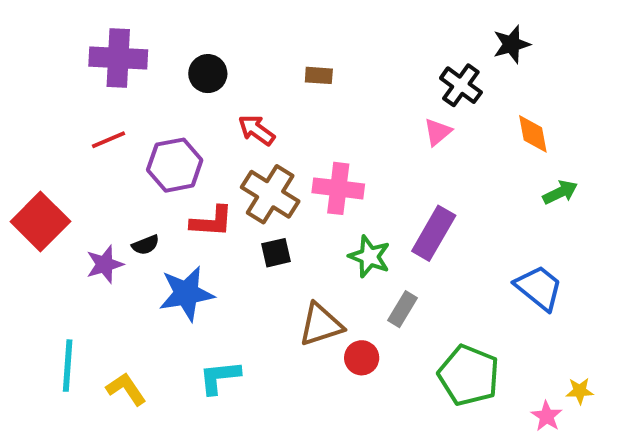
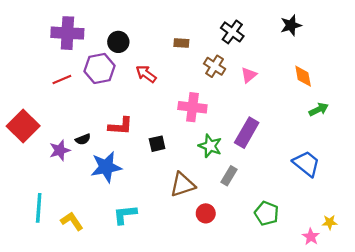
black cross: (461, 85) -> (232, 32), moved
purple hexagon: (175, 165) -> (99, 68), moved
brown cross: (270, 194) -> (215, 66), moved, size x0.7
red circle: (362, 358) -> (206, 213), moved
green pentagon: (469, 375) -> (267, 213), size x0.7

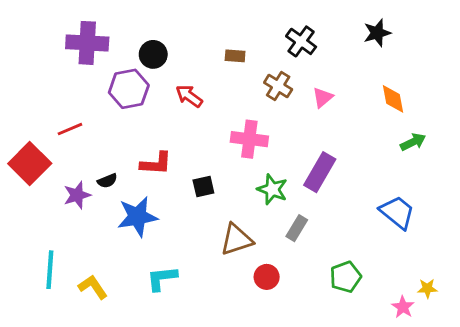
red line: (62, 80) -> (70, 129), moved
green pentagon: (267, 213) -> (346, 277), turned 30

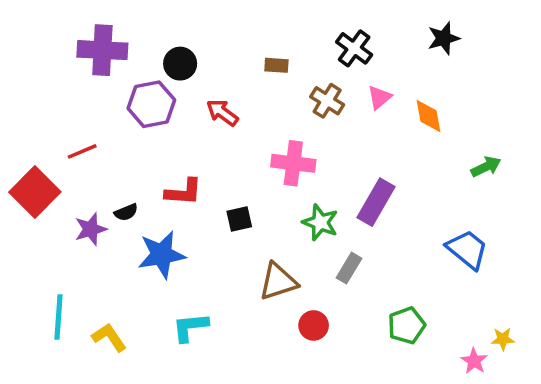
pink triangle: (323, 97) -> (379, 97), moved
orange diamond: (393, 99) -> (428, 116), moved

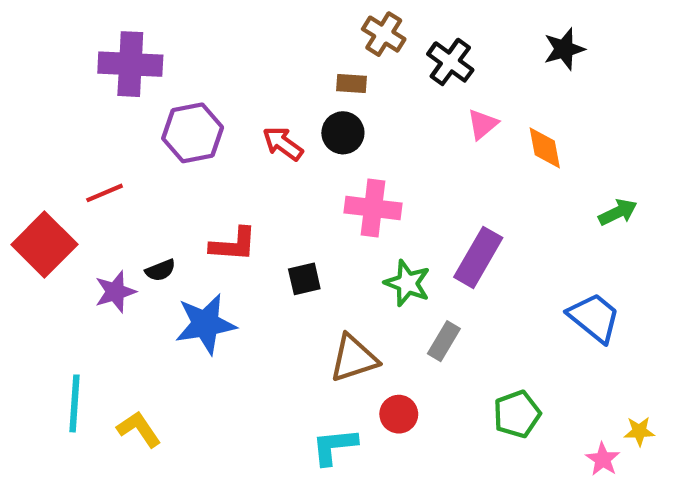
black circle: (180, 64) -> (343, 133), moved
brown cross: (327, 101) -> (384, 34), moved
cyan L-shape: (190, 327) -> (334, 446), moved

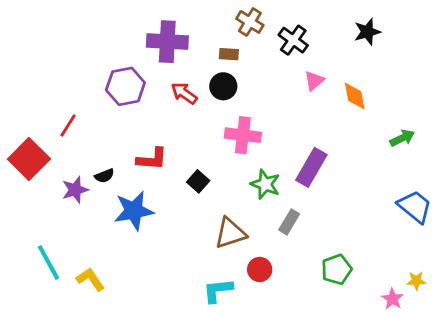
purple cross: (130, 64) -> (167, 42), moved
red line: (105, 193) -> (68, 125), turned -35
black square: (304, 279) -> (198, 181), turned -35
blue trapezoid: (594, 318) -> (415, 207), moved
cyan line: (74, 403) -> (48, 262), turned -33

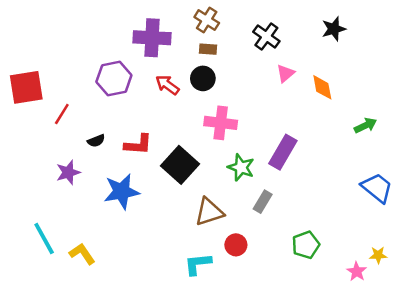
brown cross: (250, 22) -> (207, 20), moved
red square: (29, 159) -> (26, 87), moved, turned 36
black semicircle: (104, 176) -> (96, 141), moved
black square: (198, 181) -> (180, 165), size x1.8

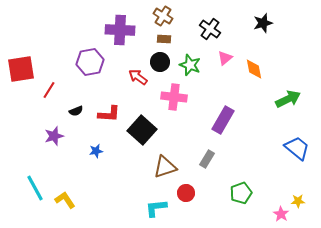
red arrow: (167, 85) -> (138, 77), moved
green arrow: (365, 125) -> (288, 99), size x1.4
green star: (241, 167) -> (190, 65), moved
blue star: (122, 192) -> (96, 151), size x0.5

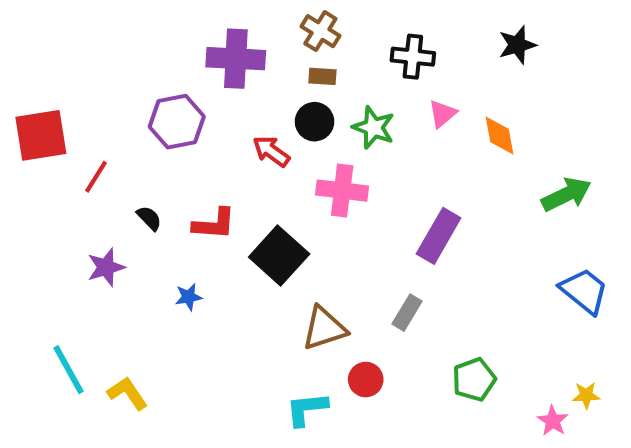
black cross: (210, 29) -> (413, 57), turned -30
black semicircle: (76, 111) -> (149, 218), turned -112

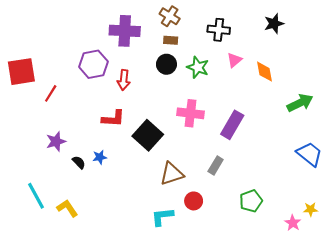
red arrow: (271, 151) -> (124, 80), moved, turned -120
pink cross: (342, 191) -> (190, 113), moved
black semicircle: (149, 218) -> (79, 162), moved

